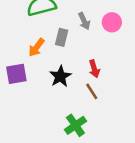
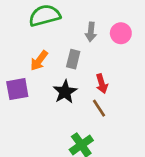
gray arrow: (84, 21) -> (91, 32), turned 30
gray rectangle: (62, 37) -> (73, 59), moved

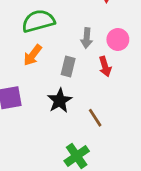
orange arrow: (39, 60) -> (33, 55), moved
red arrow: (102, 84) -> (105, 66), moved

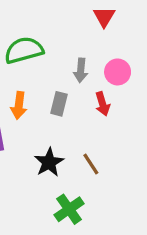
orange arrow: (33, 55) -> (19, 105), moved, turned -30
black star: (60, 101) -> (49, 162), moved

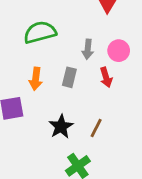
brown line: (91, 164) -> (96, 128), turned 60

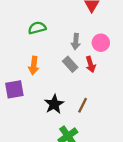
green semicircle: (40, 32) -> (37, 28), size x0.7
gray rectangle: (69, 77) -> (70, 64), moved, turned -56

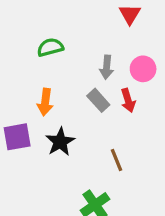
black star: (54, 104) -> (60, 142), moved
brown line: (83, 105) -> (117, 160), turned -49

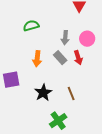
orange arrow: (45, 102) -> (37, 59), moved
black star: (60, 142) -> (43, 93), moved

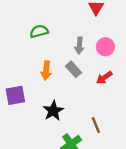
red arrow: (78, 58) -> (104, 78), moved, turned 72
brown line: (71, 94) -> (96, 125), moved

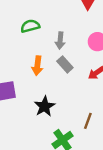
gray arrow: (79, 46) -> (60, 40), moved
brown line: (96, 125) -> (88, 121), turned 42

